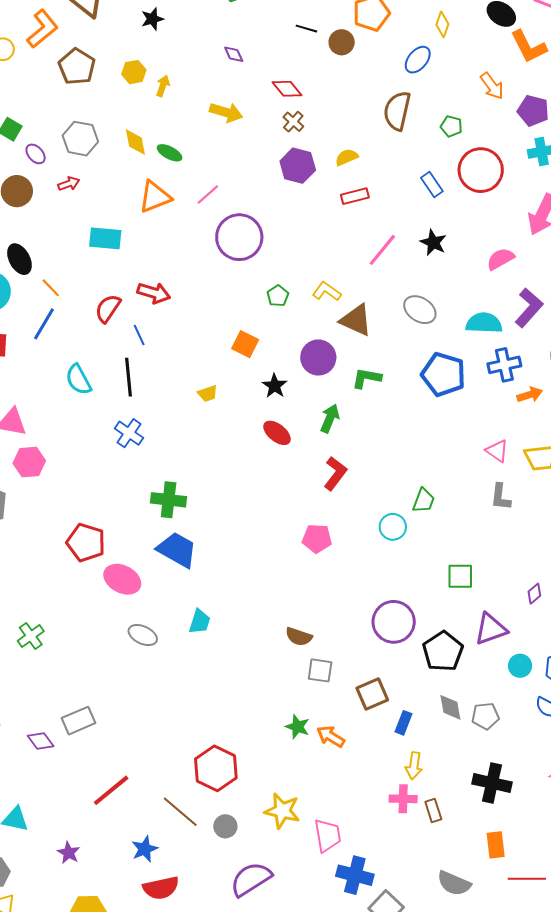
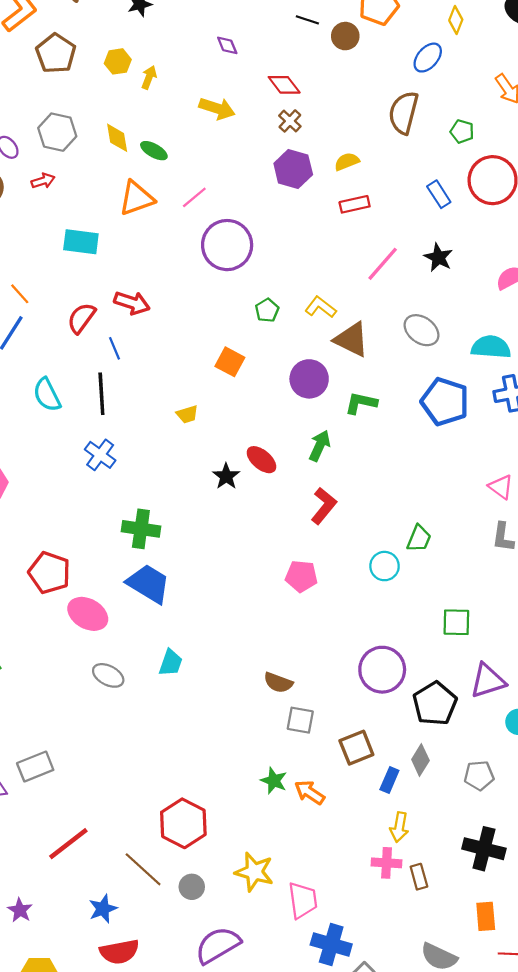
black star: (275, 386) -> (226, 476), moved
gray diamond: (450, 707) -> (420, 760), moved, turned 40

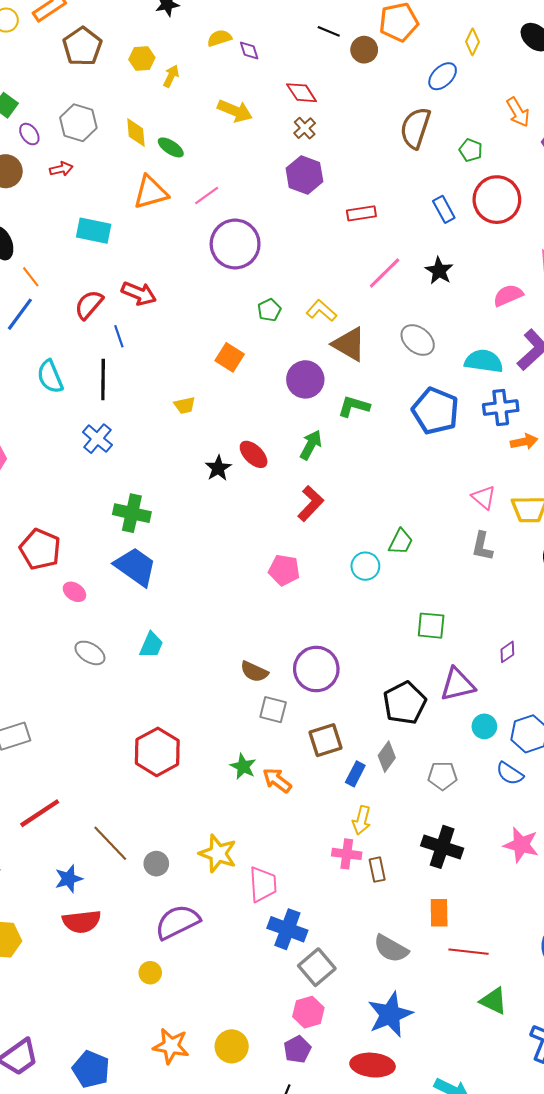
yellow semicircle: (347, 162) -> (219, 38), moved
pink ellipse: (88, 614) -> (74, 592), size x0.6
purple circle: (382, 670) -> (316, 669), moved
red hexagon: (183, 823) -> (157, 752), moved

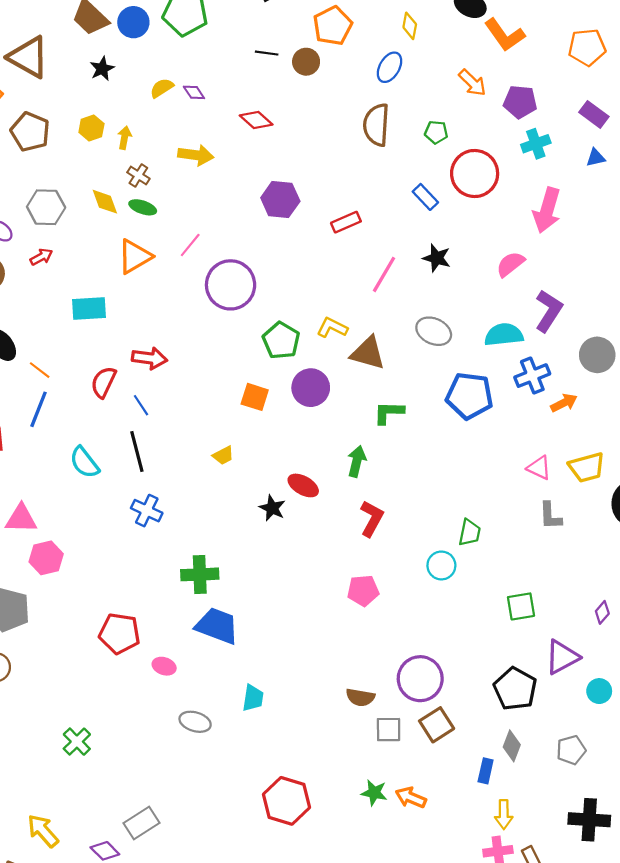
brown cross: (305, 128) -> (138, 175), moved
green pentagon: (269, 310) -> (281, 340), size x1.6
purple circle: (305, 379) -> (311, 388), moved
brown square: (326, 740) -> (437, 725), moved

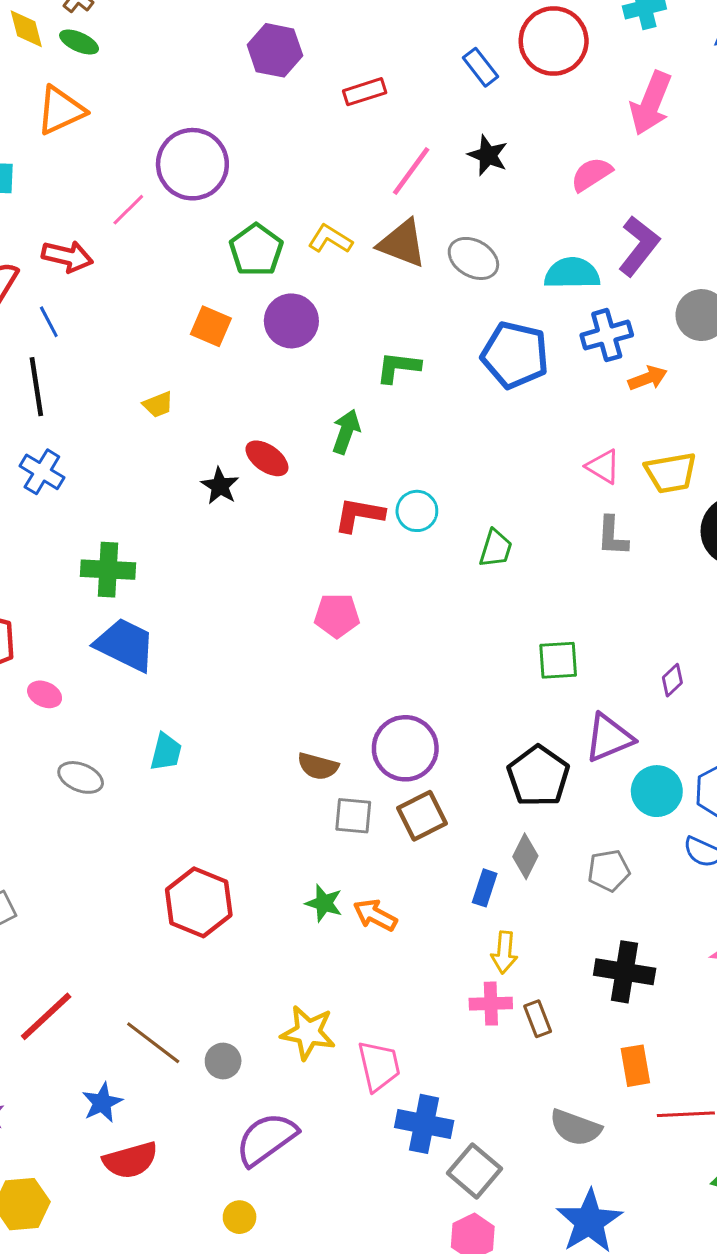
pink line: (190, 245) -> (128, 210), moved
brown triangle: (368, 353) -> (402, 243), moved
red L-shape: (372, 519) -> (359, 515), turned -114
cyan circle: (441, 565) -> (417, 511), moved
cyan circle: (599, 691) -> (657, 791), size x1.4

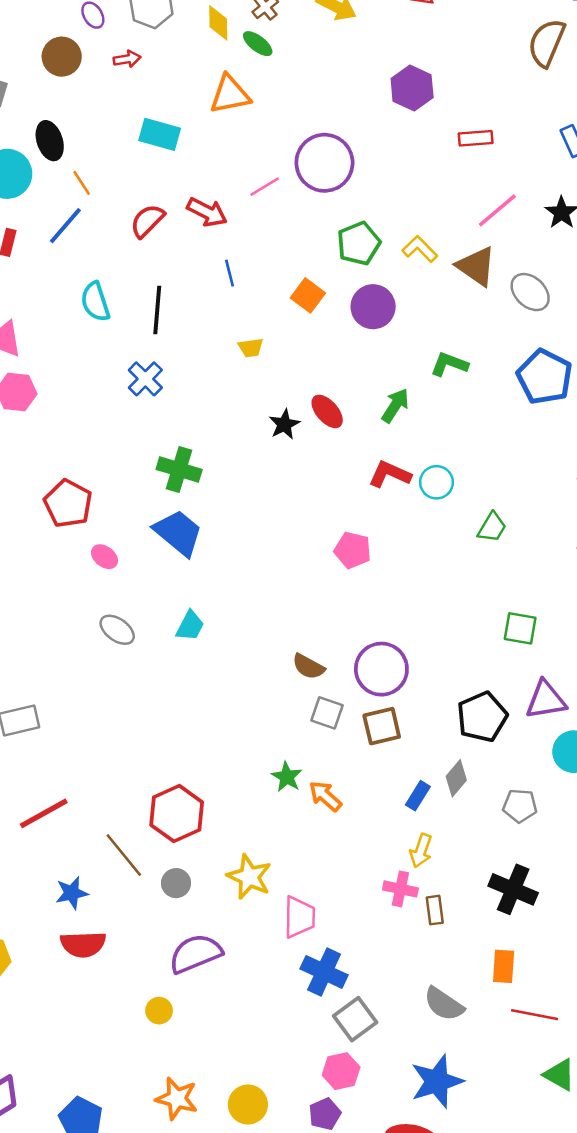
blue line: (49, 322) -> (229, 273), moved
red hexagon: (199, 902) -> (177, 814), moved

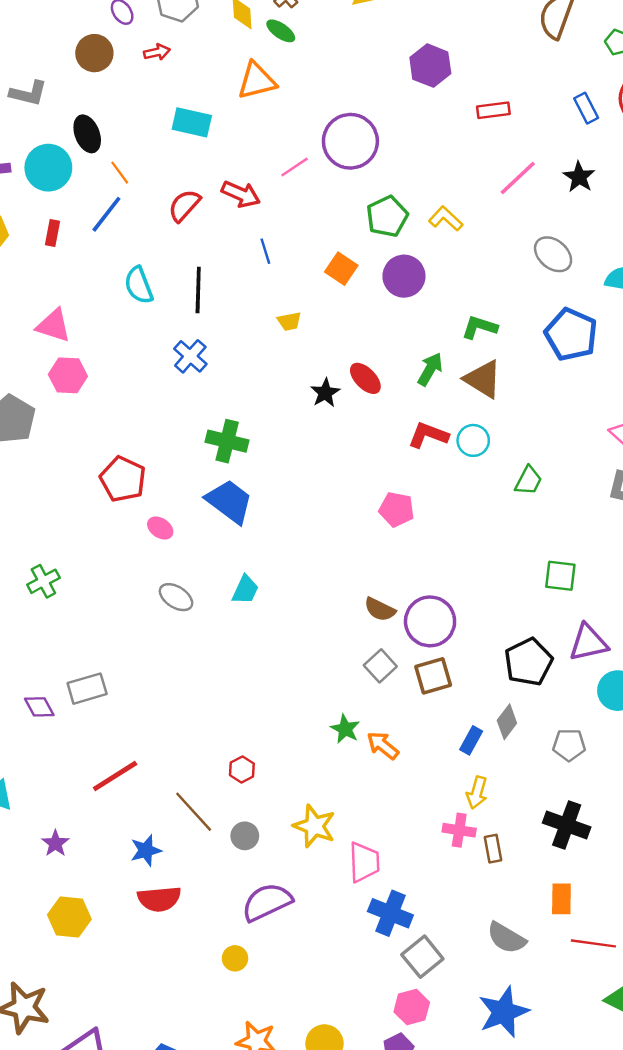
brown triangle: (476, 266) -> (483, 379), moved
brown semicircle: (308, 667) -> (380, 609), moved
gray square: (327, 713) -> (380, 666), turned 32
red hexagon: (177, 814) -> (242, 769), size x0.5

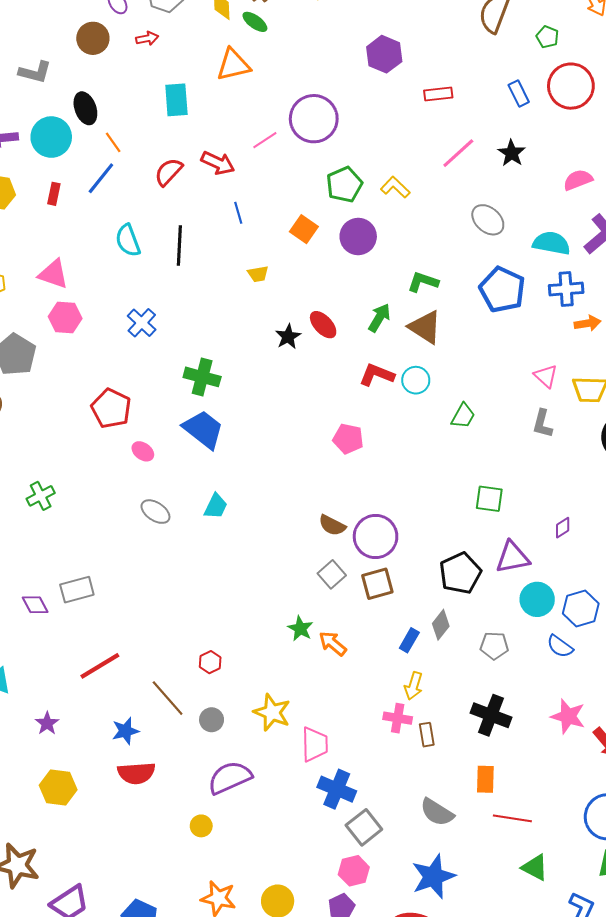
cyan rectangle: (192, 122) -> (176, 100), turned 72
blue cross: (190, 356) -> (142, 323), moved

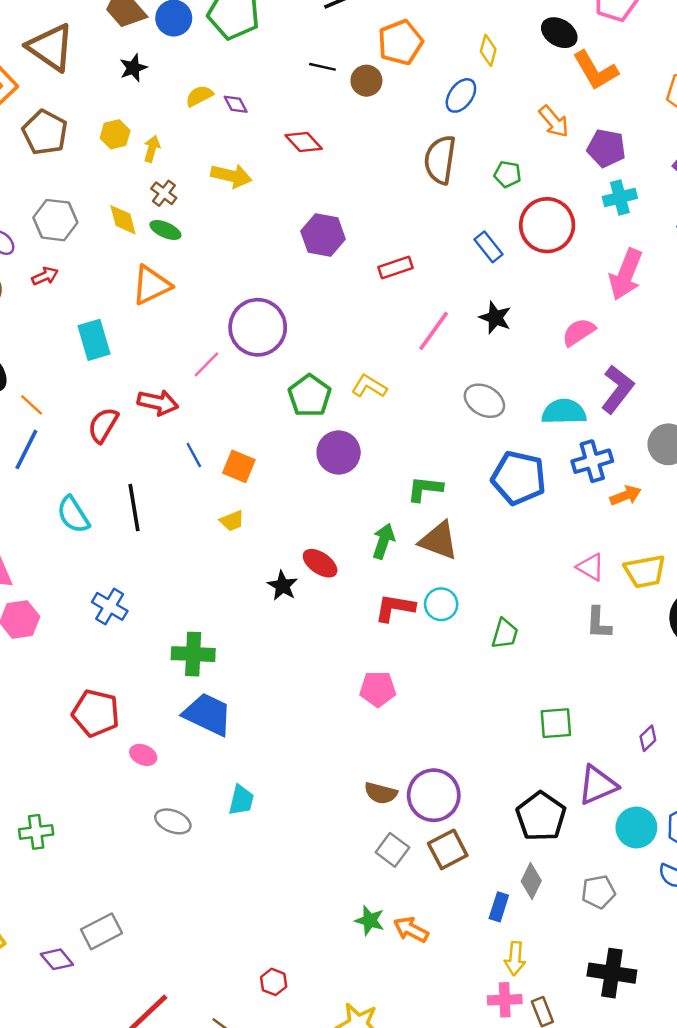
orange square: (304, 229) -> (239, 466), moved
green cross: (41, 496) -> (36, 832), turned 32

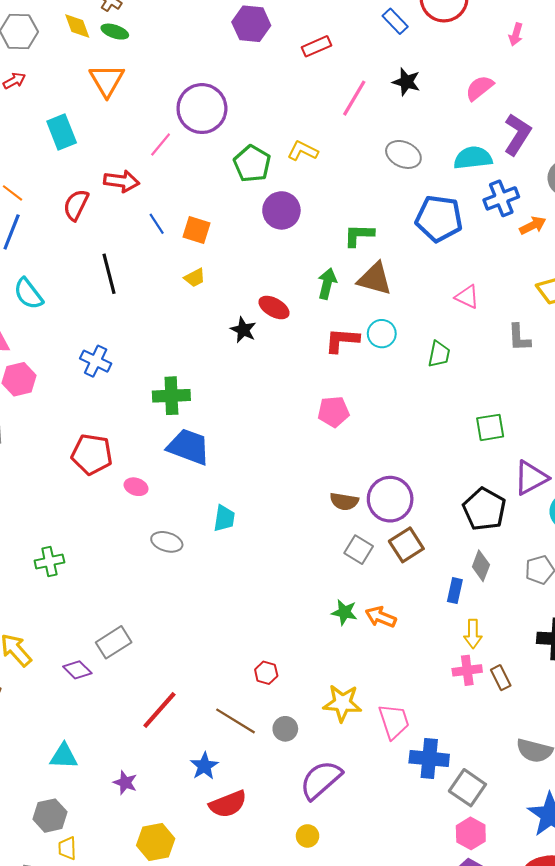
pink arrow: (626, 274) -> (516, 34), size x0.5
orange triangle: (151, 285) -> (107, 80), turned -30
cyan semicircle: (73, 515) -> (28, 294), moved
pink triangle: (591, 567) -> (467, 297), moved

